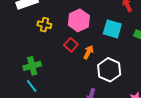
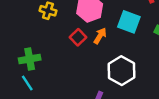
orange arrow: (88, 52) -> (100, 36), moved

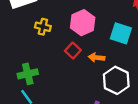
orange arrow: (100, 36) -> (97, 58), moved, turned -112

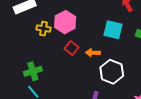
pink hexagon: (83, 23) -> (65, 22), moved

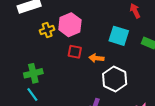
yellow cross: (43, 29) -> (47, 30), turned -32
red square: (72, 48) -> (75, 52), turned -32

